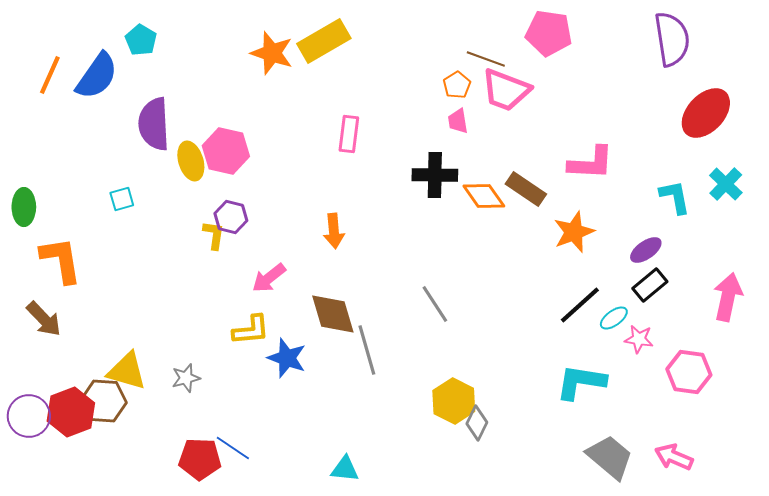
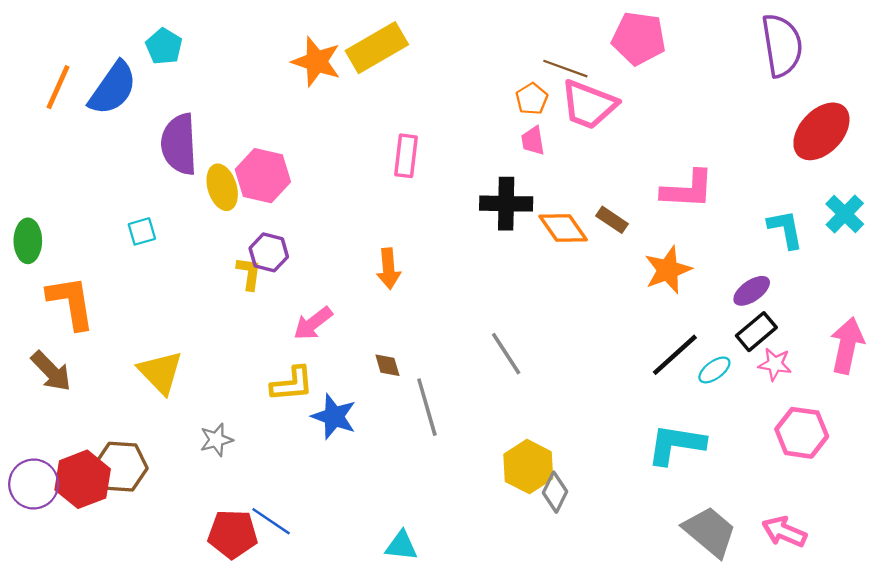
brown rectangle: (526, 189) -> (612, 220), size x0.7
brown diamond: (333, 314) -> (387, 365), size x0.5
pink star: (639, 339) -> (775, 364), moved
yellow triangle: (127, 371) -> (160, 372), moved, turned 30

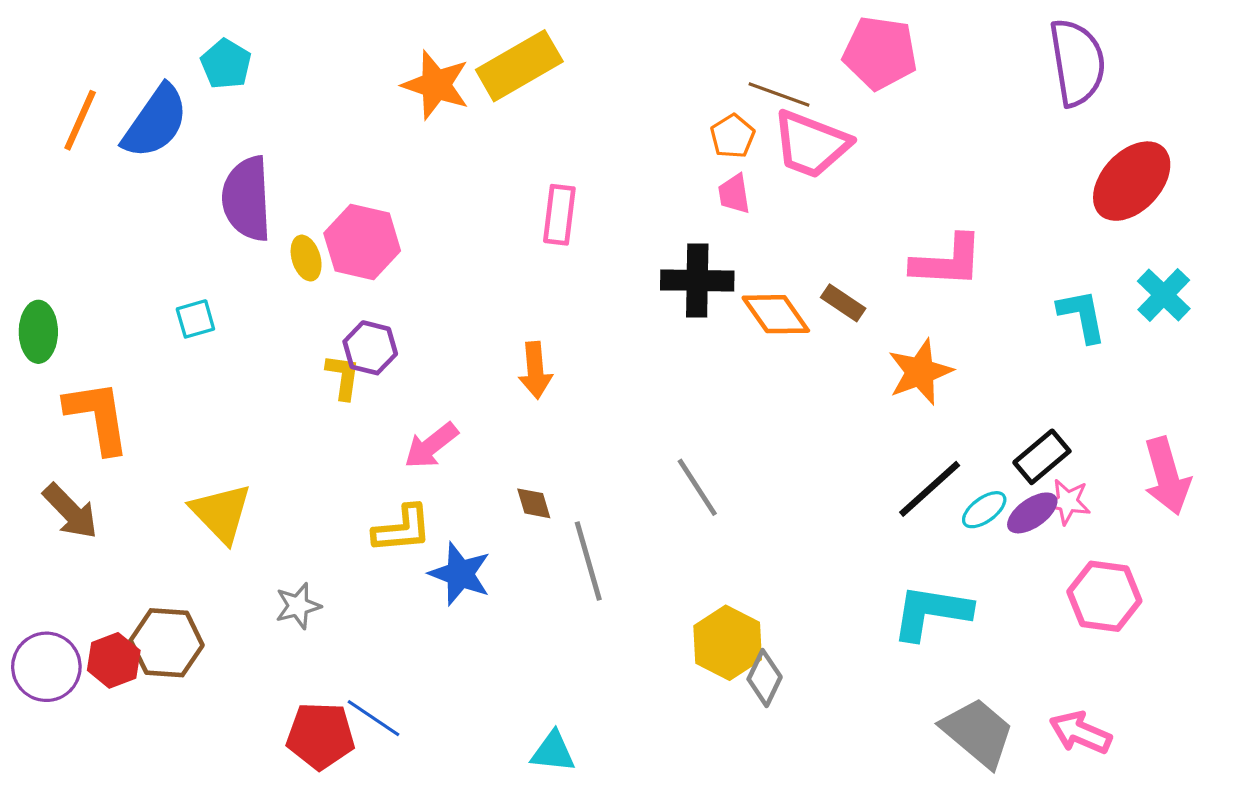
yellow ellipse: (222, 187) -> (306, 258), size x0.7
purple ellipse: (752, 291) -> (1032, 513), moved
pink arrow: (847, 346) -> (1167, 476), turned 152
red hexagon: (83, 479) -> (114, 660), size x0.7

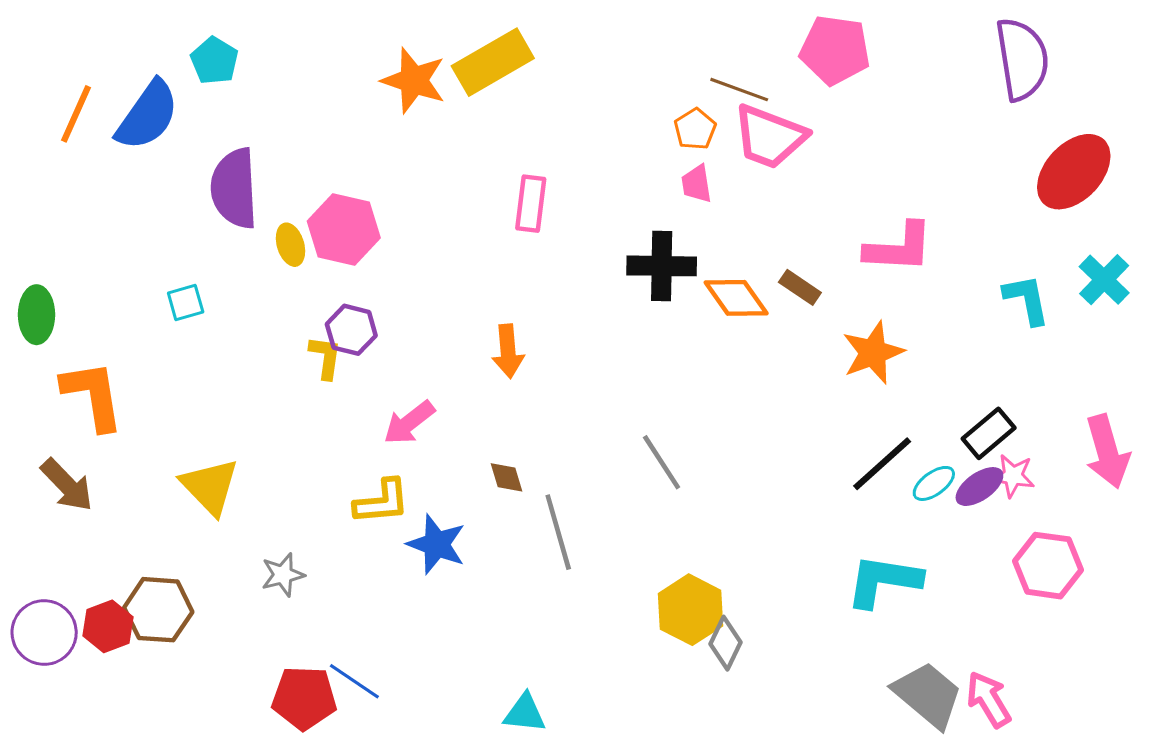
pink arrow: (1080, 733) -> (989, 699), moved, turned 36

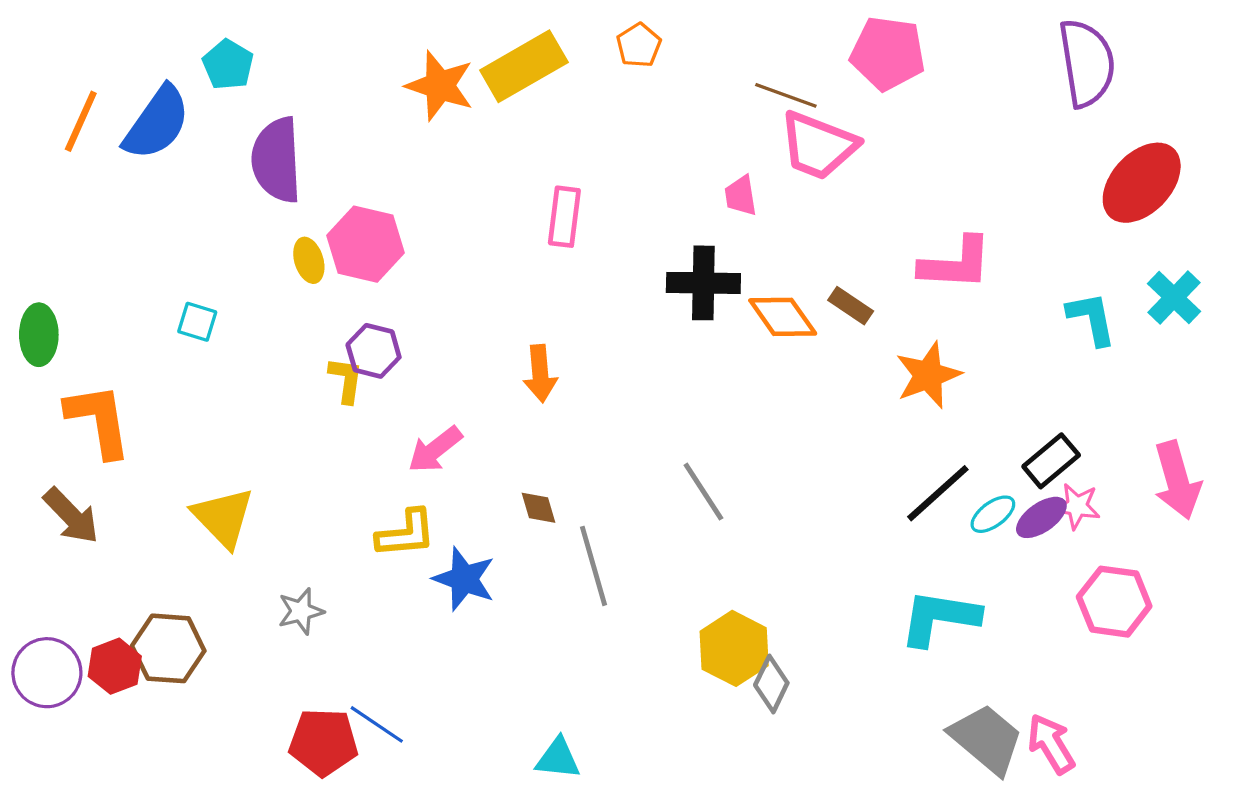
orange pentagon: (695, 129) -> (639, 45), moved
purple semicircle: (234, 188) -> (277, 160), moved
cyan square: (186, 302) -> (197, 322), turned 33

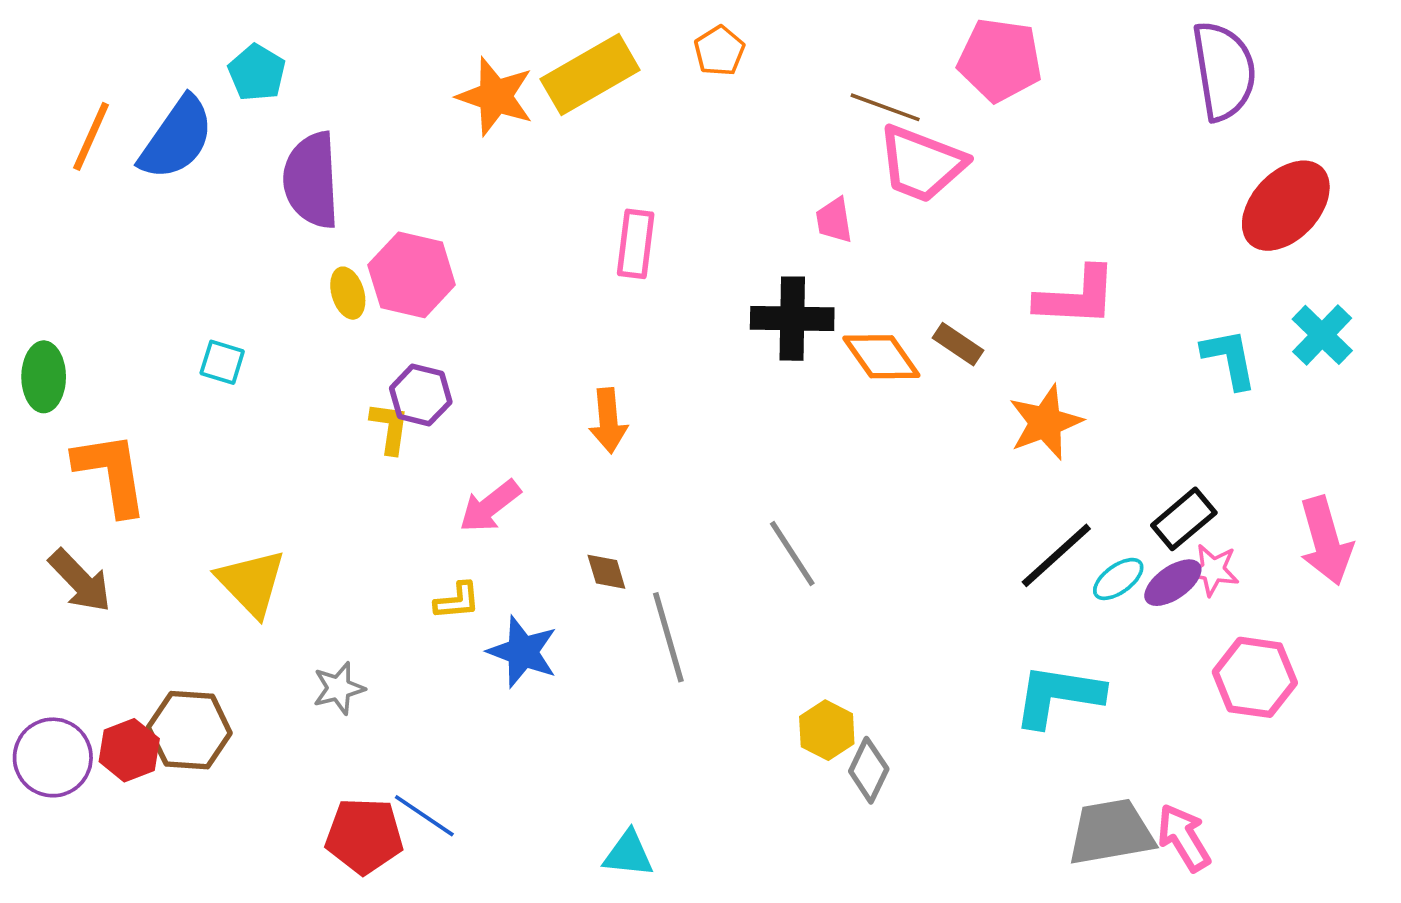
yellow L-shape: (406, 534) -> (457, 601), size x0.7
yellow hexagon: (734, 648) -> (827, 730), size x0.7
gray trapezoid: (986, 739) -> (1111, 832), turned -50

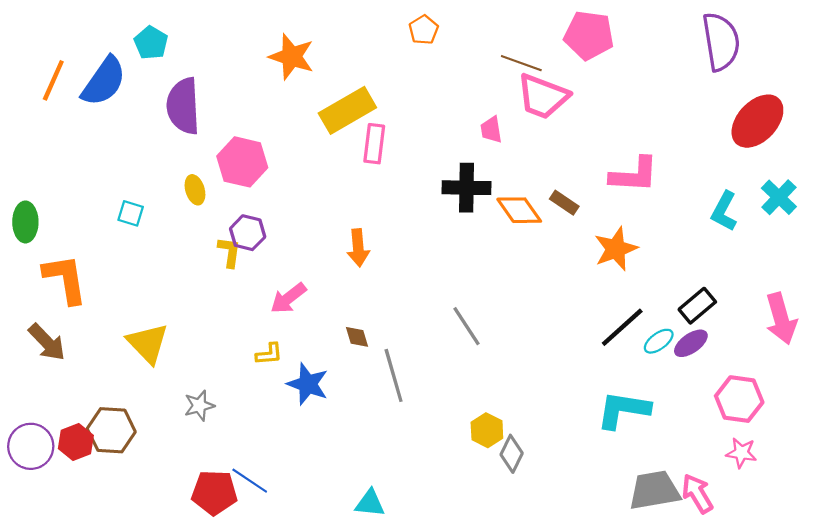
yellow rectangle: (590, 74) -> (347, 110), moved
yellow ellipse: (348, 293) -> (195, 190), moved
cyan L-shape: (1229, 359) -> (724, 211), turned -141
pink star: (1213, 570) -> (741, 453), moved

